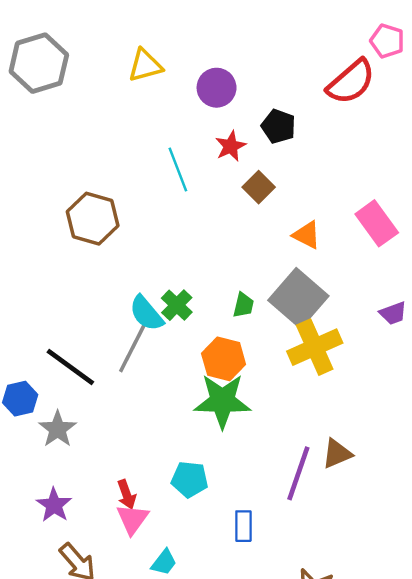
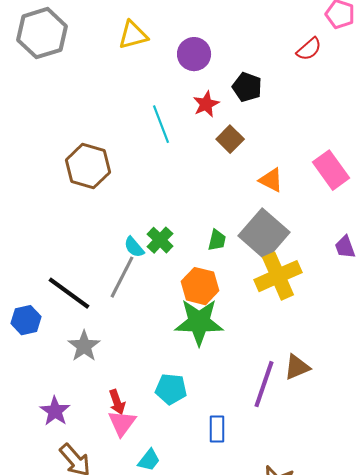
red semicircle: (351, 82) -> (309, 49), size x0.6
cyan semicircle: (146, 313) -> (134, 247), size x0.7
purple trapezoid: (393, 313) -> (345, 247), turned 90
gray star: (58, 429) -> (84, 346), moved

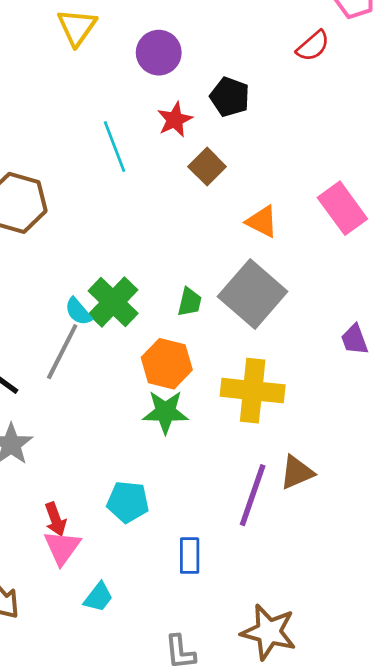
yellow triangle: (133, 35) -> (77, 27), turned -40
green cross: (160, 240) -> (113, 302), size x1.4
purple trapezoid: (345, 247) -> (355, 340), moved
yellow cross: (278, 276) -> (253, 391), moved, turned 30
green star: (199, 322) -> (165, 412), size x0.7

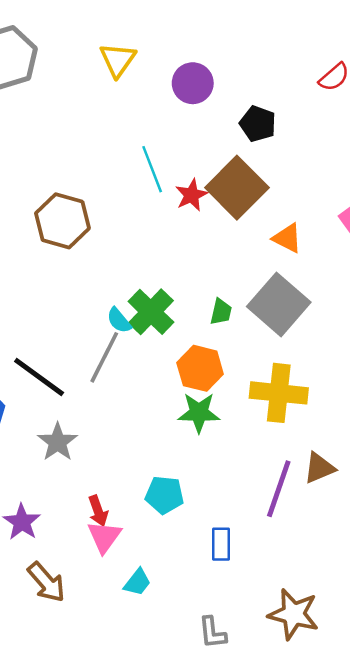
red star: (175, 120) -> (191, 195), moved
brown square: (207, 167) -> (237, 188), size x1.8

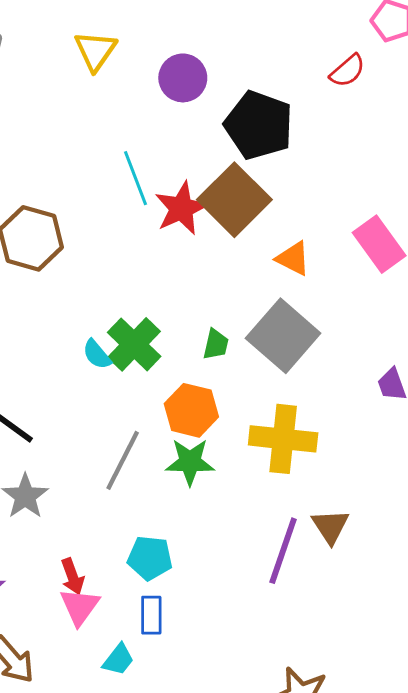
black pentagon: (258, 124) -> (259, 125), size x1.6
red star: (191, 195) -> (181, 208), size x1.4
gray line: (104, 357) -> (123, 460), moved
brown triangle: (319, 468) -> (330, 526), turned -40
blue rectangle: (221, 544) -> (151, 615), moved

